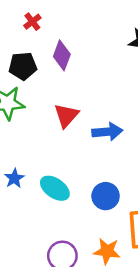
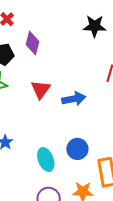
cyan ellipse: (55, 188) -> (46, 160), moved, turned 40

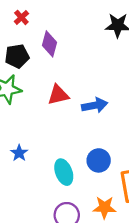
red triangle: (41, 89) -> (58, 95), turned 40

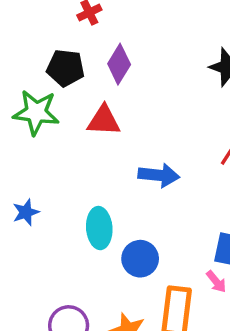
red triangle: (58, 95) -> (104, 121), moved
cyan ellipse: (64, 172) -> (99, 228), moved

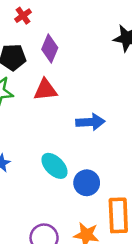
cyan ellipse: (99, 228) -> (54, 166), turned -32

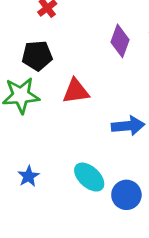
purple diamond: (50, 48) -> (120, 41), moved

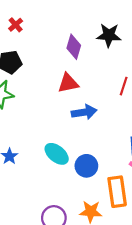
red triangle: (76, 91) -> (68, 83), moved

